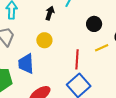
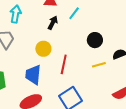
red line: (77, 59) -> (64, 64), moved
blue trapezoid: (26, 64) -> (33, 75), moved

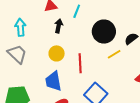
black circle: (95, 40) -> (104, 32), size x1.5

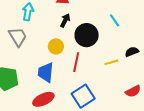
cyan line: (77, 11) -> (115, 20), moved, turned -72
black circle: (104, 32) -> (87, 35), moved

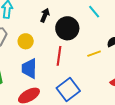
yellow circle: (56, 46) -> (26, 41), moved

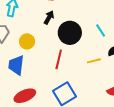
cyan line: (94, 12) -> (101, 30), moved
blue trapezoid: (29, 68) -> (16, 65), moved

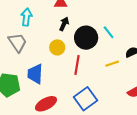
cyan line: (101, 30) -> (109, 32), moved
yellow circle: (27, 41) -> (57, 47), moved

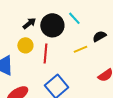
black arrow: (64, 24) -> (29, 23), moved, turned 32
yellow circle: (57, 47) -> (25, 45), moved

